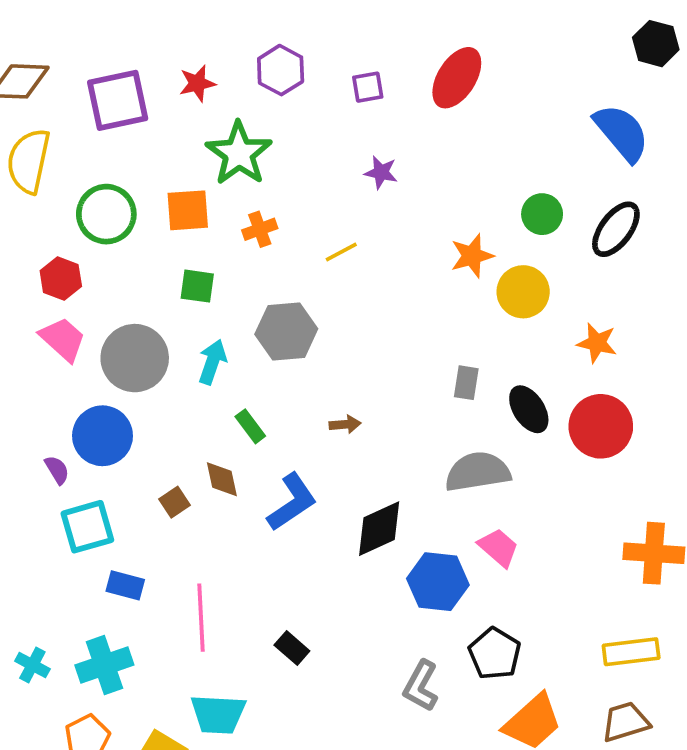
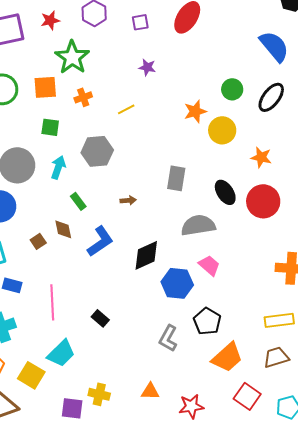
gray rectangle: (466, 383) -> (176, 178), moved, size x1.4
cyan trapezoid: (218, 714) -> (61, 353), turned -48

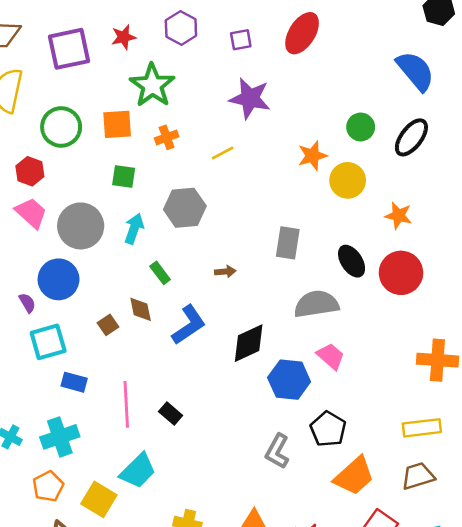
purple star: (147, 67) -> (250, 98), size x1.8
black rectangle: (100, 318) -> (171, 413), moved

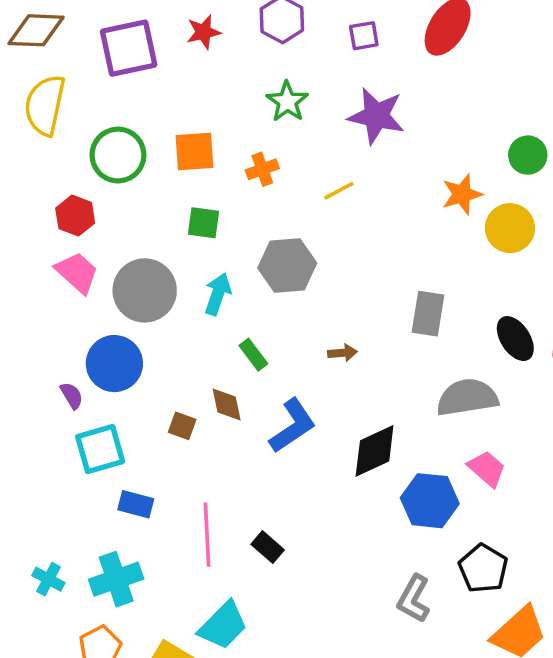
green star: (152, 85) -> (287, 102), moved, size x0.7
brown square: (108, 325) -> (182, 426), turned -36

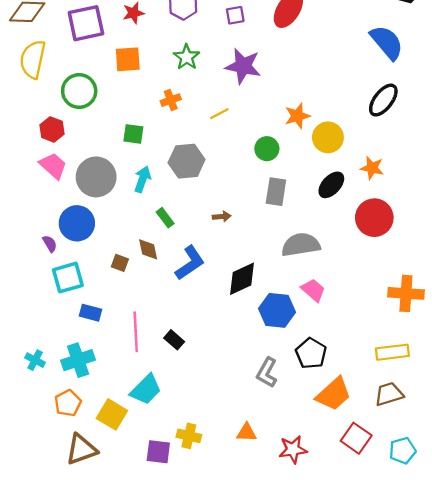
orange square: (195, 151) -> (128, 59), moved
green circle: (528, 155) -> (267, 149), moved
black ellipse: (515, 339) -> (331, 185), moved, turned 76

